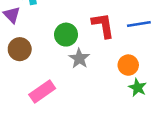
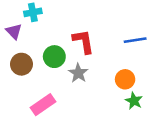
red L-shape: (103, 25) -> (83, 41), moved
green circle: (66, 35) -> (54, 57), moved

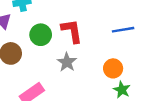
green circle: (54, 57) -> (41, 35), moved

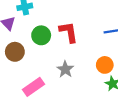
gray star: (67, 62) -> (65, 69), moved

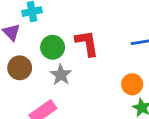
gray star: (65, 69) -> (61, 75), moved

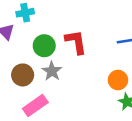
brown circle: (20, 68) -> (23, 75), moved

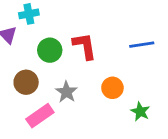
gray star: (52, 71) -> (66, 92), moved
orange circle: (118, 80) -> (112, 88), moved

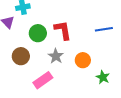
gray star: (66, 92) -> (56, 56), moved
pink rectangle: (40, 116) -> (43, 80), moved

